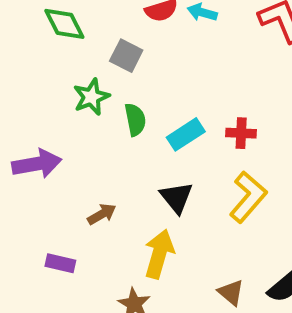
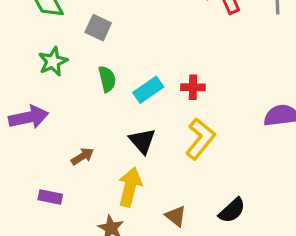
green star: (91, 97) -> (53, 61), moved
brown triangle: (231, 292) -> (176, 216), moved

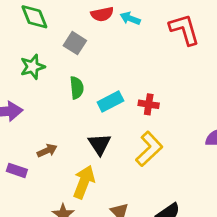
purple rectangle: (50, 197) -> (17, 170), moved

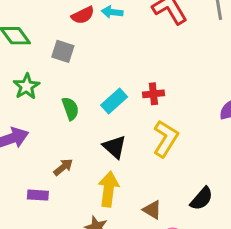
green semicircle: (77, 88) -> (70, 108), moved

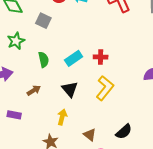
brown arrow: (63, 167) -> (34, 90), moved
yellow arrow: (109, 189) -> (62, 117), size x0.7

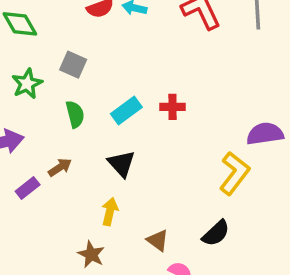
gray square: (43, 21) -> (73, 65), moved
yellow L-shape: (105, 88) -> (234, 173), moved
purple rectangle: (14, 115) -> (28, 188), moved, turned -48

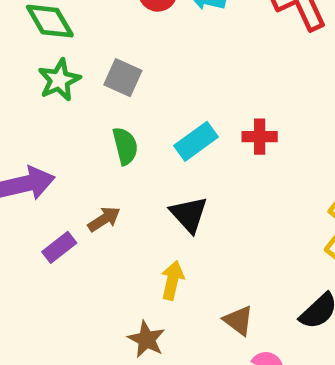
green star: (27, 84) -> (59, 80), moved

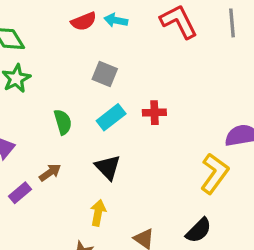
gray square: (123, 78) -> (105, 74), moved

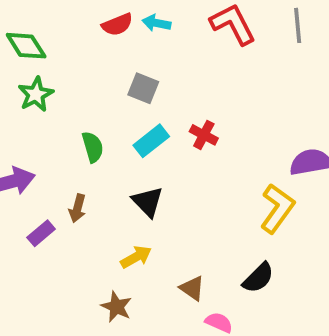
red cross: (154, 113) -> (204, 135), turned 30
brown arrow: (50, 172) -> (77, 208), turned 140
yellow arrow: (98, 213) -> (136, 257), turned 50

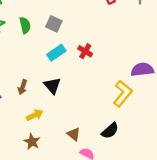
green semicircle: (93, 147) -> (25, 25), moved
brown arrow: (77, 208) -> (23, 87), moved
yellow arrow: (136, 257) -> (35, 115), moved

